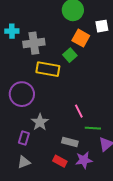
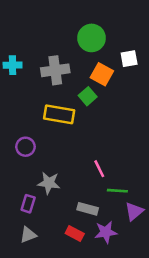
gray cross: (34, 43) -> (55, 70), moved
purple circle: (22, 94) -> (25, 147), size x0.6
gray star: (40, 122) -> (49, 183), turned -30

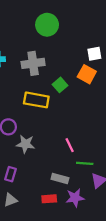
green circle: (91, 38) -> (47, 25), moved
orange square: (102, 74) -> (87, 74), moved
gray star: (49, 183) -> (26, 144), moved
red rectangle: (75, 233) -> (49, 199), turned -32

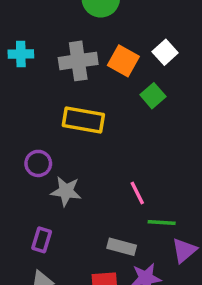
white square: (94, 54) -> (165, 52), moved, turned -32
orange square: (87, 74) -> (123, 61), moved
green square: (60, 85) -> (153, 96), moved

